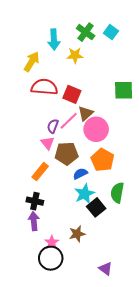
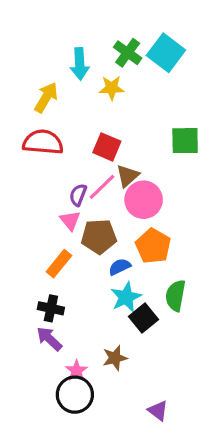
cyan square: (111, 32) -> (166, 53), size x1.6
red semicircle: (44, 87) -> (43, 142), moved
purple arrow: (34, 221) -> (49, 339), turned -42

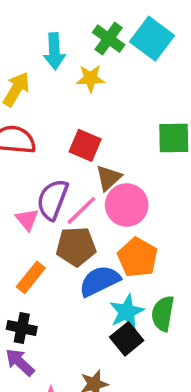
pink line: (102, 187) -> (81, 210), moved
purple semicircle: (78, 195) -> (53, 200), size x1.6
pink triangle: (70, 220) -> (27, 219), moved
blue semicircle: (120, 267) -> (100, 281), size x1.6
cyan star: (126, 297) -> (127, 312), moved

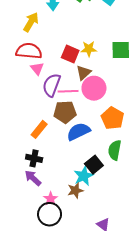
yellow star: (90, 78) -> (89, 49), moved
pink line: (81, 210) -> (68, 91), turned 42
pink triangle: (27, 219) -> (37, 69), moved
orange pentagon: (138, 257) -> (113, 118), moved
cyan star: (127, 312) -> (84, 176), moved

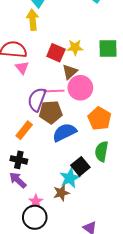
yellow arrow: (31, 22) -> (33, 20), moved, turned -36
purple semicircle: (52, 85) -> (37, 99), moved

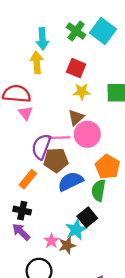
red square: (56, 53) -> (76, 68), moved
green semicircle: (102, 151) -> (99, 190), moved
pink star: (36, 201) -> (51, 241), moved

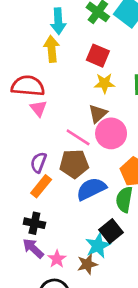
pink line: (59, 138) -> (78, 137), turned 35
purple semicircle: (41, 147) -> (38, 162), moved, size x0.7
pink star: (51, 241) -> (57, 259), moved

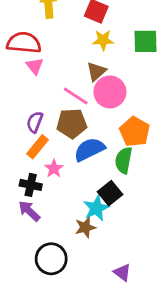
pink star: (57, 259) -> (54, 169), moved

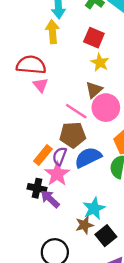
yellow star: (103, 40) -> (100, 62), turned 30
purple semicircle: (35, 122) -> (60, 156), moved
pink star: (54, 169) -> (57, 174), size x1.5
black square: (110, 193) -> (106, 236), moved
purple arrow: (29, 211) -> (50, 199), moved

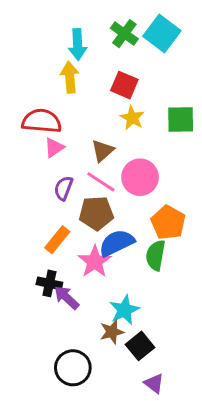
pink triangle: (41, 85) -> (54, 148), turned 35
brown triangle: (94, 90) -> (103, 151), moved
purple semicircle: (60, 156) -> (63, 188), moved
pink star: (57, 174) -> (95, 262), moved

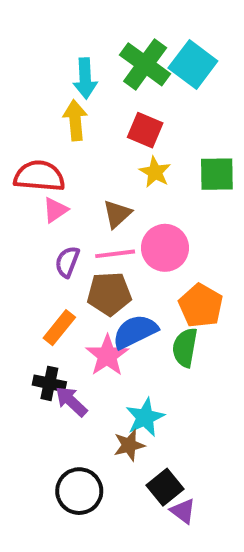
green cross: (124, 34) -> (145, 64), size x1.4
pink line: (101, 182) -> (115, 254), turned -40
black square: (140, 346) -> (165, 487), moved

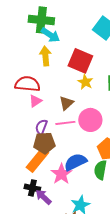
green cross: (145, 64) -> (41, 20), moved, turned -30
cyan arrow: (85, 78) -> (50, 35), turned -54
red square: (145, 130) -> (80, 61), size x1.4
brown pentagon: (109, 294) -> (44, 143), moved
orange rectangle: (59, 328) -> (37, 160), size x1.4

